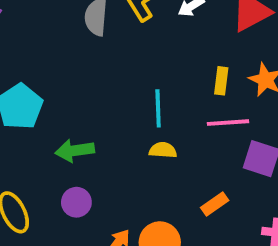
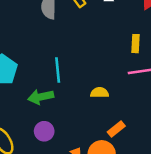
cyan line: (158, 108) -> (58, 70), moved
orange rectangle: (215, 204) -> (116, 129), moved

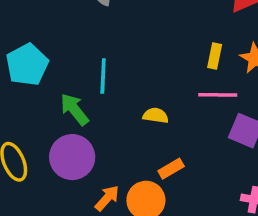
green arrow: (41, 97) -> (74, 109), turned 55
purple circle: (44, 131) -> (72, 157), size x1.6

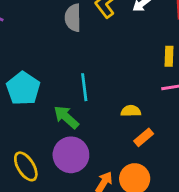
orange rectangle: (171, 169) -> (144, 137), moved

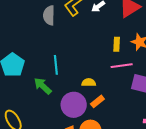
purple circle: (71, 155) -> (74, 105), moved

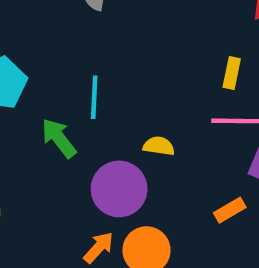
orange rectangle: (97, 101) -> (230, 210), moved

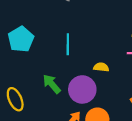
green arrow: (59, 138) -> (52, 84), moved

